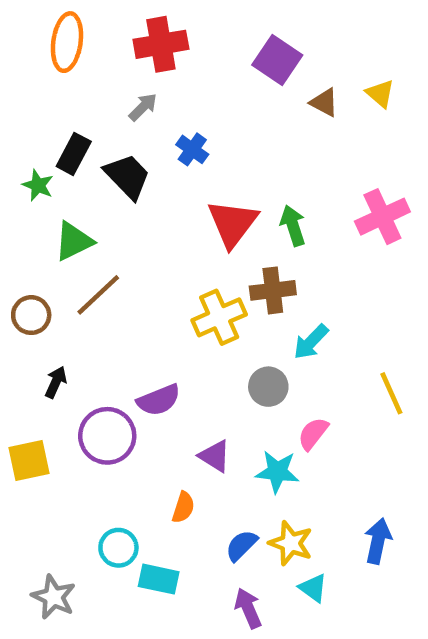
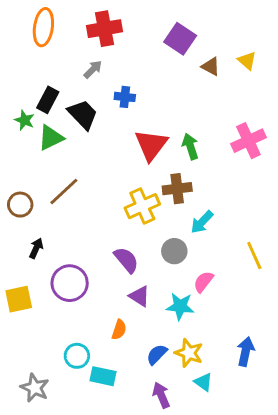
blue cross: (192, 149) -> (125, 97), turned -30
green triangle: (74, 241) -> (51, 138), moved
purple semicircle: (159, 400) -> (126, 260), moved, turned -108

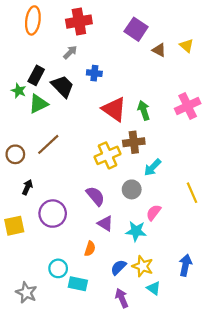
red triangle: (151, 145) -> (114, 109), turned -32

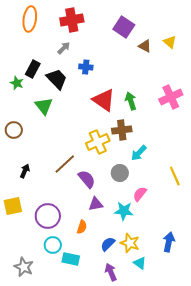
green triangle: (38, 104) -> (44, 106), moved, turned -42
brown line: (48, 144) -> (65, 164), moved
brown circle: (15, 154) -> (14, 130), moved
purple circle: (53, 214) -> (48, 216), moved
purple triangle: (105, 223) -> (96, 204), turned -42

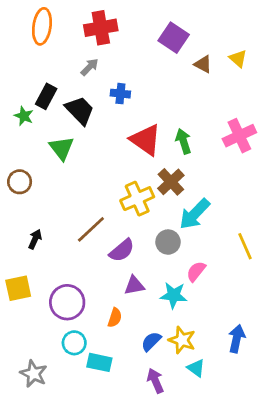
brown cross: (122, 130) -> (171, 182), turned -36
cyan arrow: (139, 153) -> (195, 214), size x1.4
purple semicircle: (87, 179) -> (122, 250), turned 90

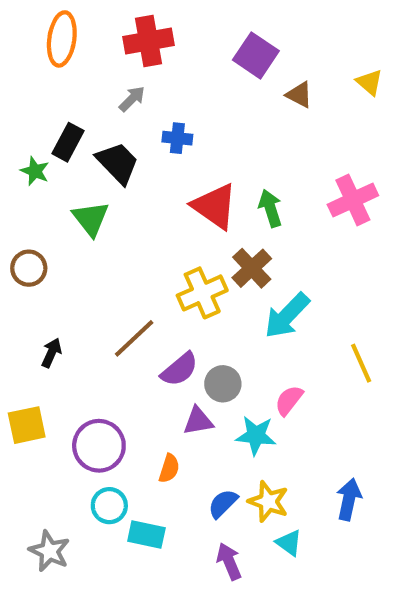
yellow triangle: (238, 59) -> (369, 82), moved
gray circle: (168, 242) -> (223, 384), moved

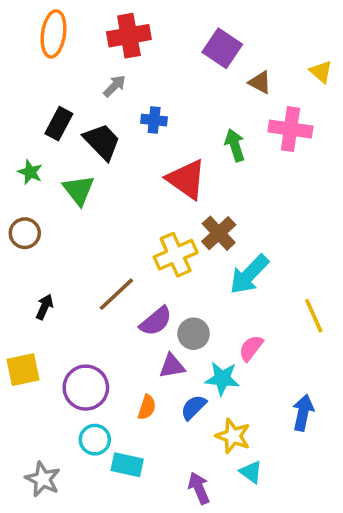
green star: (35, 171) -> (30, 172), moved
pink cross: (353, 200) -> (290, 129), moved, turned 33
green arrow: (270, 208) -> (235, 145), moved
blue arrow: (349, 499) -> (303, 413), moved
blue semicircle: (223, 504) -> (194, 407), moved

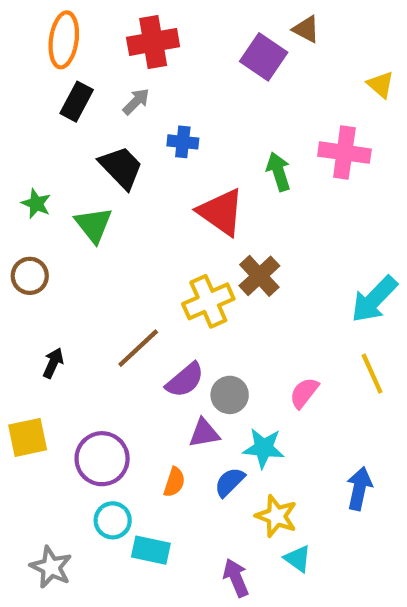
brown triangle: (260, 82) -> (306, 29), moved
black rectangle: (59, 124) -> (77, 102), moved
cyan arrow: (249, 274) -> (374, 299), moved
pink semicircle: (251, 348) -> (304, 393), moved

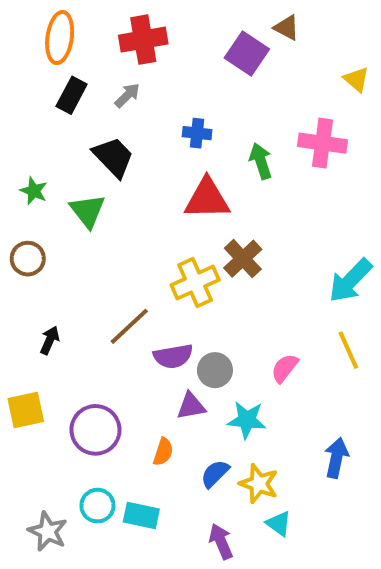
blue cross: (183, 142) -> (197, 133), moved
red triangle: (221, 212) -> (207, 199), turned -36
purple semicircle: (185, 380) -> (173, 356), turned 30
blue semicircle: (230, 482) -> (215, 474), moved
cyan circle: (113, 520) -> (97, 506), moved

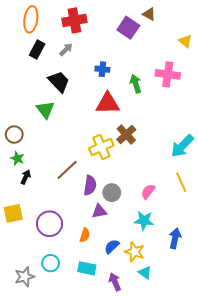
green star: (34, 191) -> (17, 158), moved
purple semicircle: (173, 356) -> (90, 185), turned -72
cyan star: (247, 420) -> (144, 221), moved
cyan rectangle: (141, 516) -> (87, 268), moved
gray star: (48, 531) -> (25, 277), turned 30

